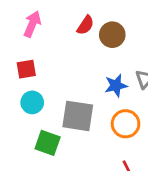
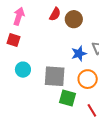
red square: (26, 69) -> (14, 40), moved, turned 32
green square: (48, 143) -> (68, 98), moved

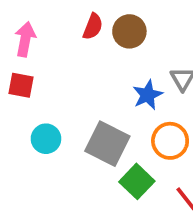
gray square: (55, 76) -> (107, 144), turned 30
green square: (68, 98) -> (137, 181), turned 36

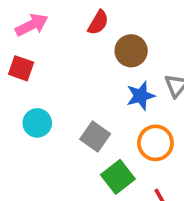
brown circle: (129, 31) -> (131, 51), moved
pink arrow: (25, 39) -> (32, 25), turned 44
gray square: (107, 144) -> (95, 137), size x0.7

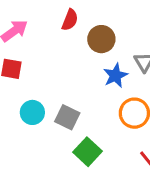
gray square: (95, 137) -> (67, 117), moved
green square: (118, 177) -> (87, 152), moved

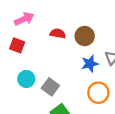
red semicircle: (70, 20) -> (58, 33), moved, turned -112

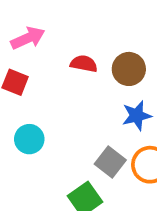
gray square: (50, 87) -> (110, 162), moved

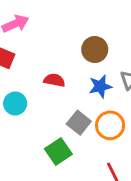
red semicircle: (84, 64) -> (54, 80), moved

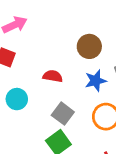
gray square: (79, 123) -> (63, 114), moved

